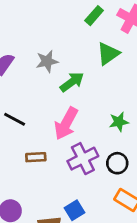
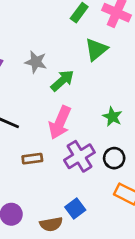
gray star: (47, 61) -> (36, 62), turned 30
green star: (119, 122) -> (112, 117), turned -30

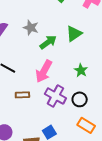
green triangle: (96, 49) -> (74, 34), moved
purple cross: (79, 156) -> (55, 96), turned -35

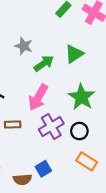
green star: (81, 70) -> (81, 97), size x1.6
purple cross: (55, 96) -> (51, 127), turned 30

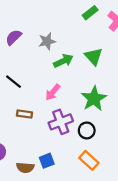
gray star: (24, 46) -> (47, 41), turned 30
green triangle: (74, 54) -> (94, 56), turned -48
pink arrow: (38, 97) -> (53, 92), size x0.7

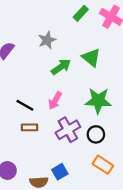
gray star: (47, 41) -> (47, 40), moved
black line: (14, 82) -> (25, 105), moved
green star: (94, 99) -> (98, 101), turned -30

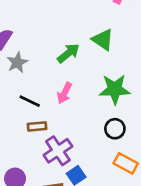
gray star: (47, 40) -> (17, 62), moved
purple cross: (68, 130) -> (58, 151), moved

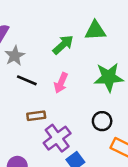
green triangle: (103, 40) -> (95, 31), turned -35
black line: (30, 101) -> (27, 80), moved
black circle: (115, 129) -> (102, 121), moved

